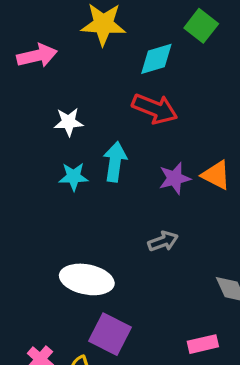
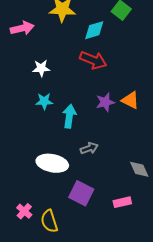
cyan arrow: (115, 162) -> (69, 116), moved
gray arrow: (163, 241) -> (89, 148), moved
purple square: (110, 334) -> (81, 193), moved

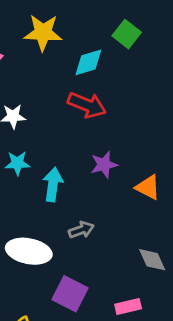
orange triangle: (130, 100) -> (148, 187), moved

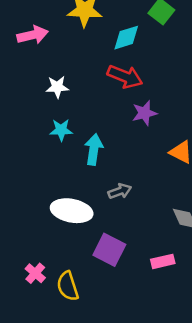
purple star: (104, 165) -> (145, 113), moved

